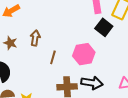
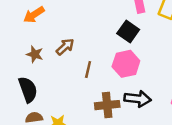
black square: (104, 27) -> (128, 31), moved
brown arrow: (35, 38) -> (65, 47), turned 42

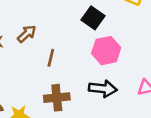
pink hexagon: (126, 64) -> (106, 51), moved
brown cross: (107, 105) -> (57, 98), moved

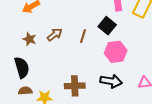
brown line: (51, 58) -> (83, 36), moved

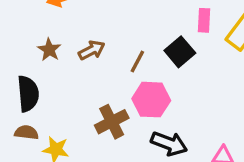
pink hexagon: (116, 52) -> (151, 100), moved
brown cross: (75, 86) -> (112, 122), moved, turned -36

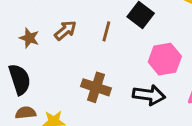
pink hexagon: (151, 100) -> (165, 59), moved
brown cross: (112, 122) -> (96, 87), turned -32

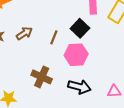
pink hexagon: (165, 59) -> (76, 55), moved

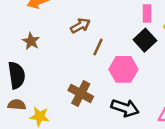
black square: (80, 28) -> (145, 40), moved
brown arrow: (24, 33) -> (80, 26), moved

